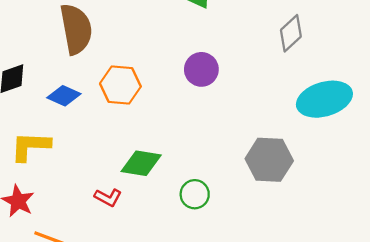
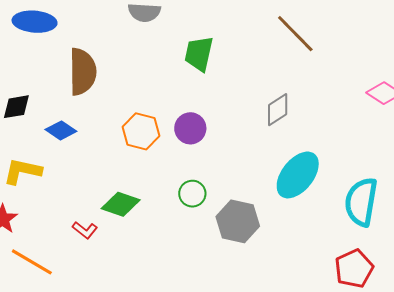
orange hexagon: (120, 85) -> (141, 131), moved
cyan ellipse: (324, 99) -> (298, 175), turned -45
green circle: (195, 194) -> (192, 194), moved

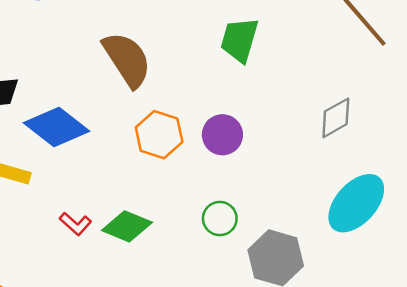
brown semicircle: (83, 72) -> (127, 59), moved, turned -36
blue diamond: (61, 130) -> (57, 127), size x1.6
red L-shape: (85, 230) -> (76, 224), moved

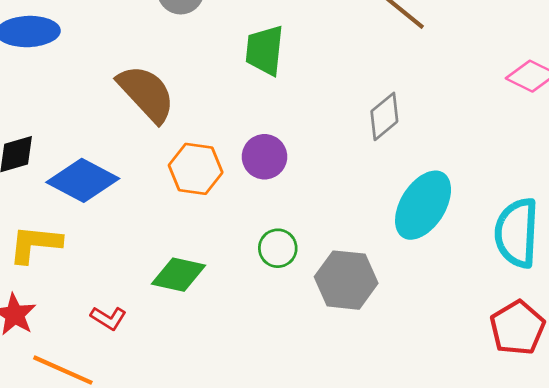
red L-shape: (76, 224) -> (108, 318), moved

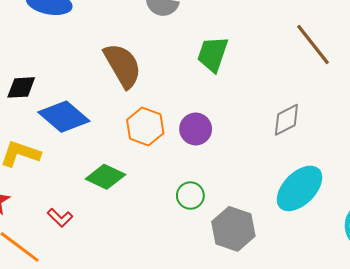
green diamond: (178, 275) -> (105, 177), moved

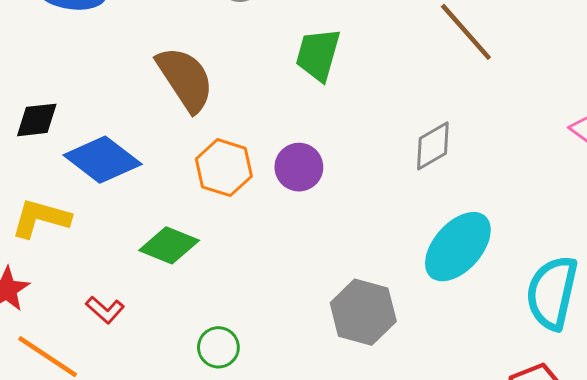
green circle: (190, 196) -> (218, 347), moved

